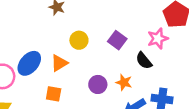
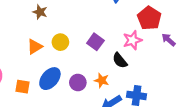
blue ellipse: (29, 63) -> (50, 79), moved
orange triangle: (59, 63) -> (35, 47), moved
orange square: (54, 94) -> (23, 87), moved

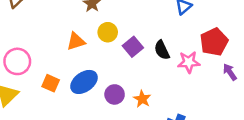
yellow circle: (60, 42) -> (108, 32), moved
purple square: (95, 42) -> (133, 47), moved
black semicircle: (120, 60) -> (162, 50), moved

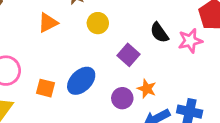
orange triangle: (76, 41) -> (48, 23), moved
purple square: (133, 47) -> (128, 55), moved
purple circle: (115, 94) -> (122, 98), moved

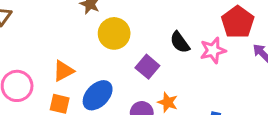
orange triangle: (48, 23) -> (63, 71), moved
yellow circle: (98, 23) -> (114, 33), size x1.4

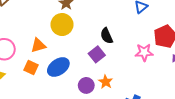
yellow circle: (114, 33) -> (62, 25), moved
black semicircle: (180, 42) -> (107, 36), moved

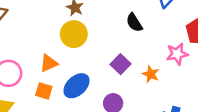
black semicircle: (107, 36) -> (134, 23), moved
orange star: (106, 82) -> (151, 74), moved

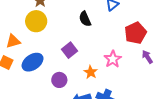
pink star: (177, 54) -> (113, 59), moved, turned -30
orange star: (151, 74) -> (91, 72), moved

